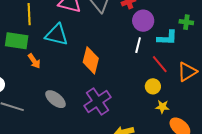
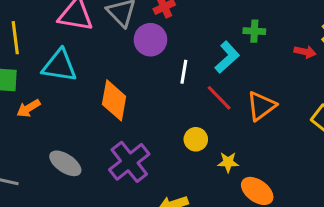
purple circle: (143, 21) -> (150, 40), moved
cyan L-shape: (167, 38) -> (227, 57), turned -40
orange arrow: (34, 61) -> (28, 108), turned 98
yellow circle: (153, 86) -> (196, 139), moved

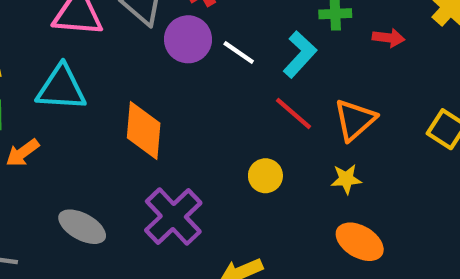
red arrow: (305, 52) -> (389, 38), moved
white line: (184, 72) -> (239, 53), moved, turned -60
yellow star: (228, 162) -> (346, 179), moved

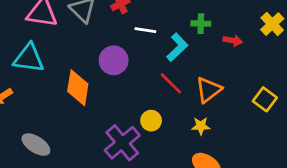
purple circle: (188, 39) -> (114, 60), moved
white line: (239, 53) -> (145, 30), moved, turned -30
purple cross: (173, 217) -> (122, 143), moved

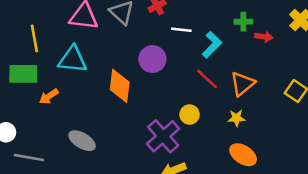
green cross: (201, 24) -> (243, 22), moved

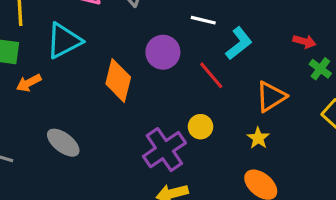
green cross: (243, 22) -> (320, 69), moved, turned 30
cyan triangle: (73, 60) -> (64, 41), turned -40
red line: (207, 79) -> (211, 75), moved
yellow star: (236, 118) -> (258, 138), turned 30

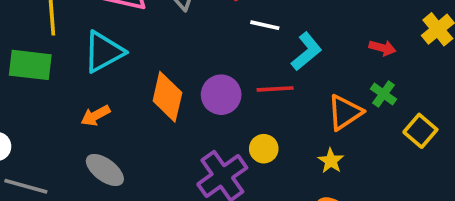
purple circle: (163, 52) -> (221, 95), moved
green cross: (320, 69) -> (383, 94), moved
red line: (211, 75) -> (275, 89), turned -52
orange arrow: (29, 83) -> (95, 116), moved

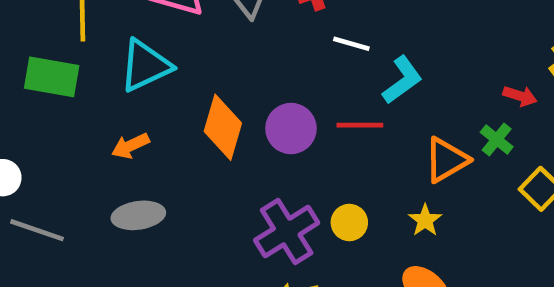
red arrow: (382, 48) -> (520, 96), moved
yellow circle: (264, 149) -> (349, 222), moved
gray ellipse: (105, 170) -> (138, 215), turned -48

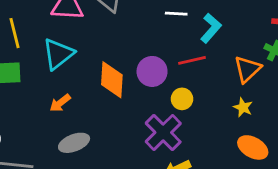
yellow circle: (349, 222) -> (182, 99), moved

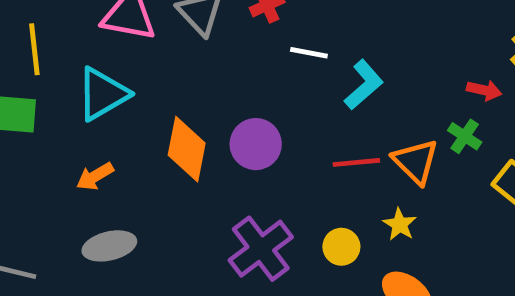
red line: (192, 60) -> (356, 162), moved
orange triangle: (247, 69) -> (416, 162), turned -40
yellow circle: (182, 99) -> (341, 247), moved

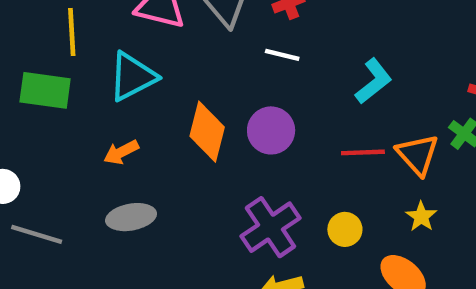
white line: (309, 53) -> (282, 55), moved
yellow star: (400, 224) -> (421, 217), moved

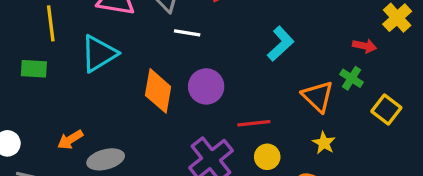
white line: (282, 55) -> (187, 33), moved
green rectangle: (45, 90) -> (34, 69), size x0.7
orange arrow: (121, 152) -> (70, 140), moved
red line: (363, 152) -> (254, 123), moved

